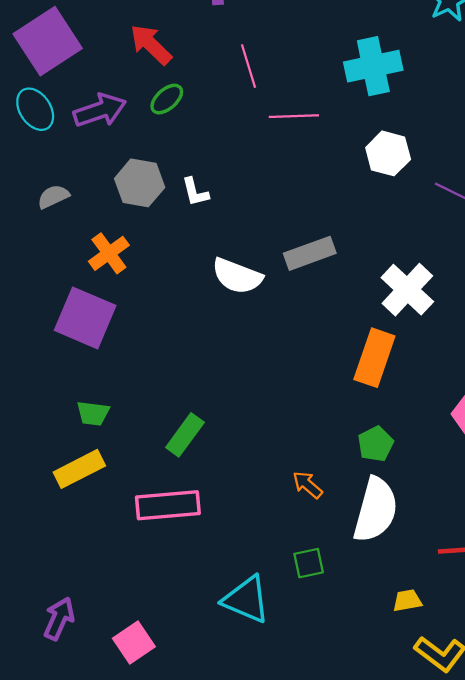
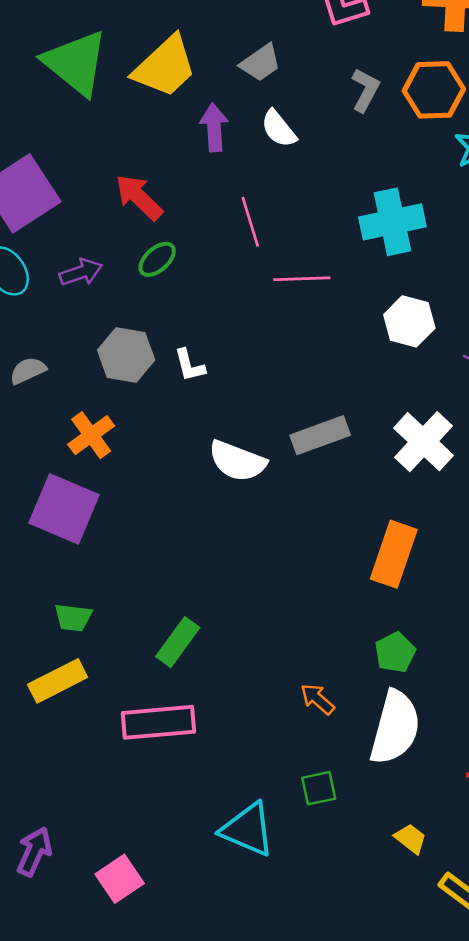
purple arrow: (100, 110) -> (81, 272), size x0.7
white cross: (407, 290) -> (423, 442), moved
yellow trapezoid: (407, 601) -> (411, 839), moved, turned 48

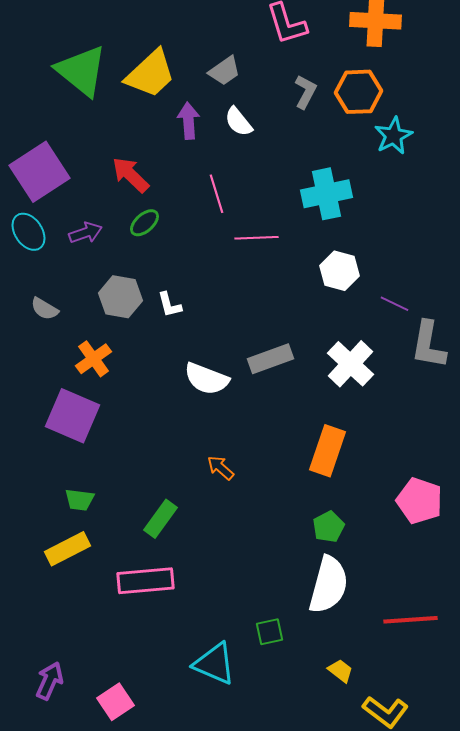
gray semicircle: (28, 371) -> (44, 309), turned -124
orange arrow: (317, 699) -> (220, 468), moved

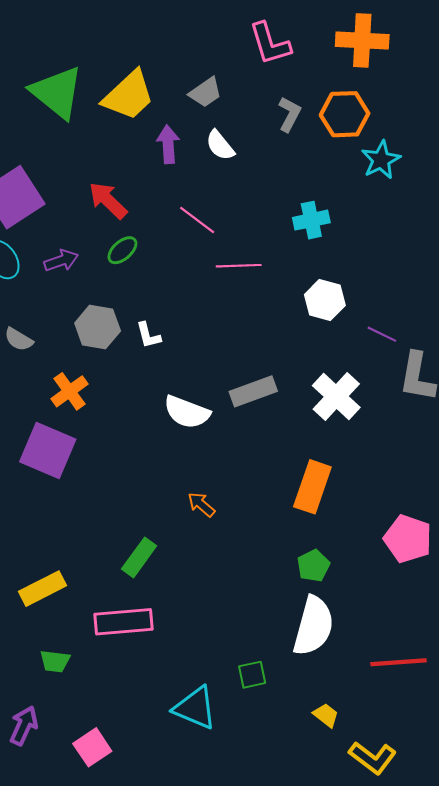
pink line: (216, 194) -> (197, 220), turned -36
cyan cross: (326, 194) -> (311, 220), size x0.7
green trapezoid: (80, 500) -> (55, 661), moved

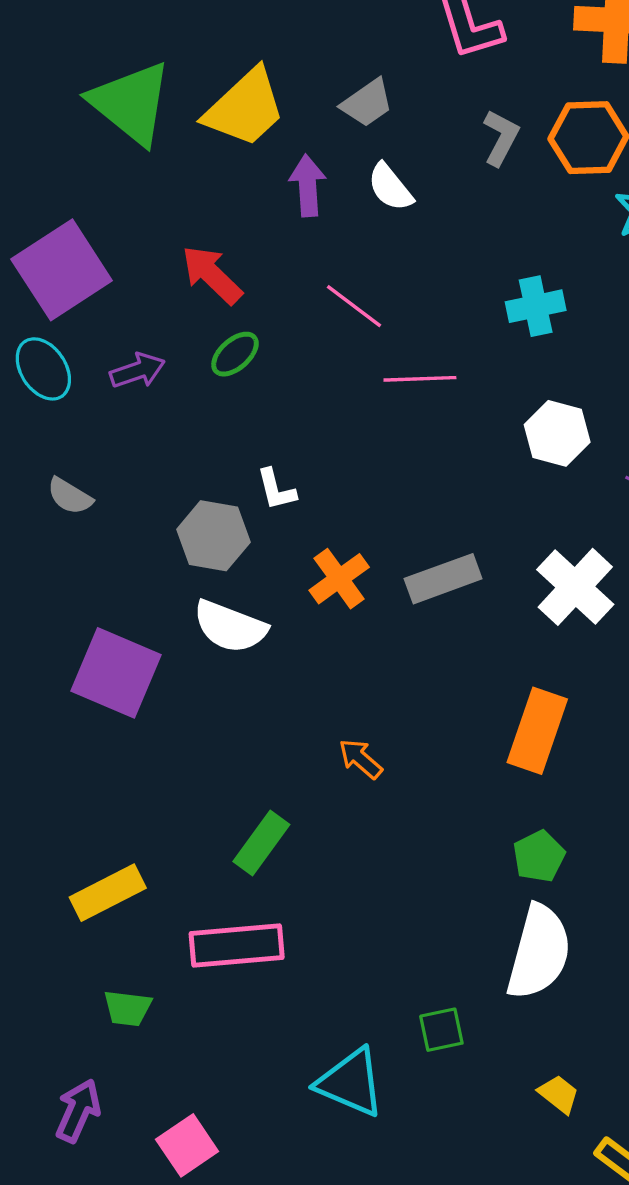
gray hexagon: (98, 327) -> (213, 536), moved
orange cross: (69, 391) -> (339, 579), moved
white semicircle: (187, 412) -> (230, 627), moved

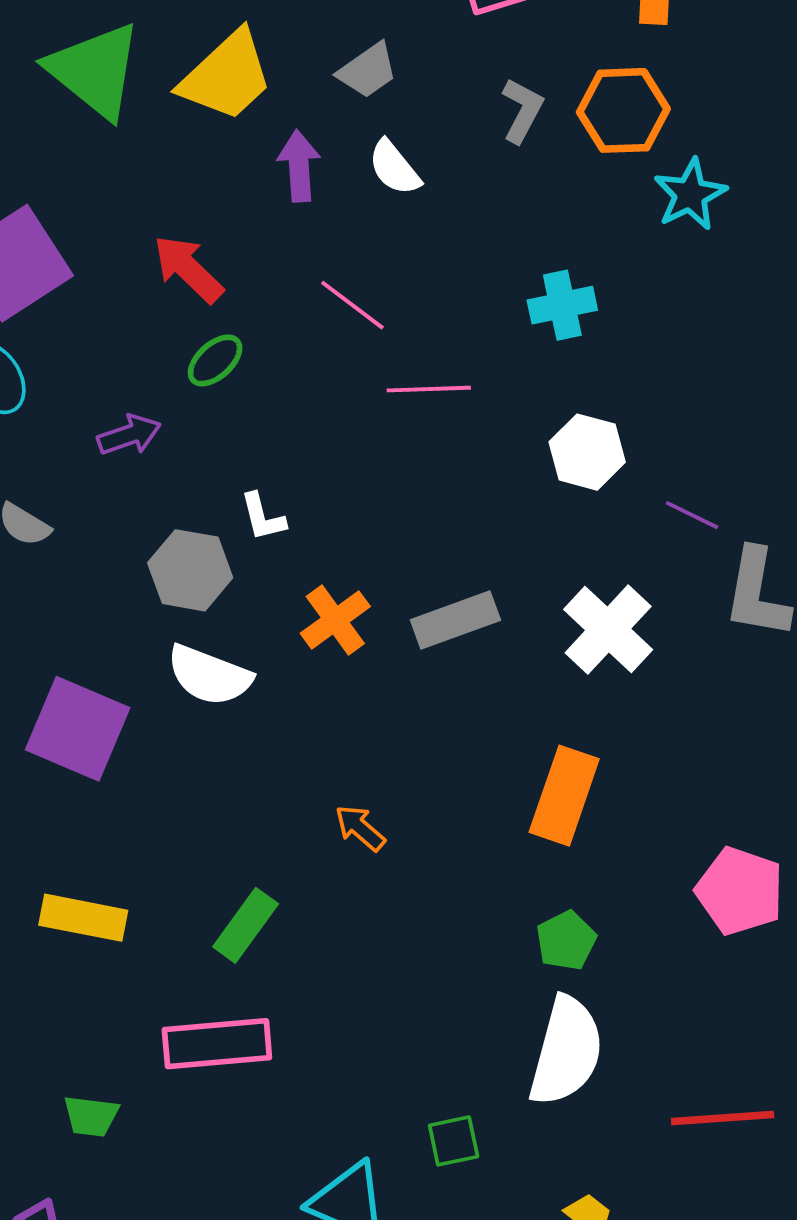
purple arrow: (137, 371) -> (129, 435), moved
yellow rectangle: (108, 893) -> (83, 918), moved, turned 38

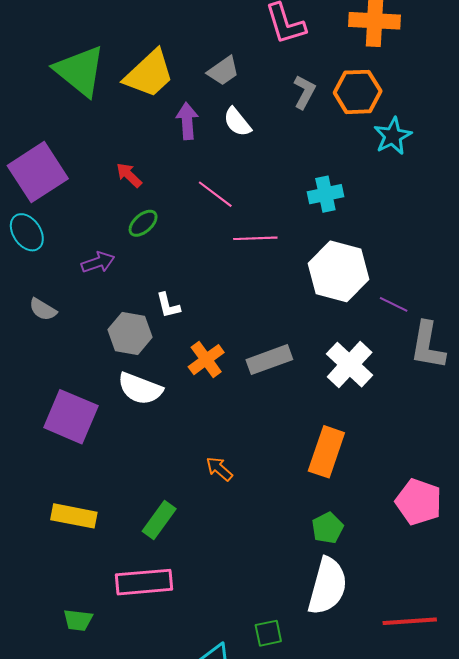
red arrow: (188, 269) -> (129, 175), size x0.7
white hexagon: (587, 452) -> (339, 271), size x1.5

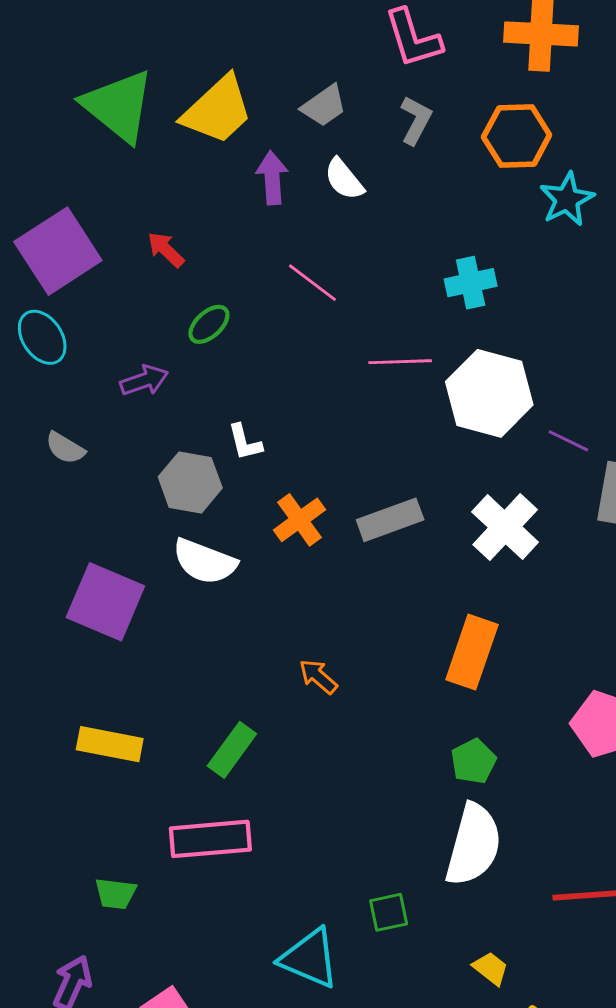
gray L-shape: (304, 92) -> (416, 120), moved
red arrow: (129, 175) -> (166, 250), moved
pink line: (255, 238) -> (400, 362), moved

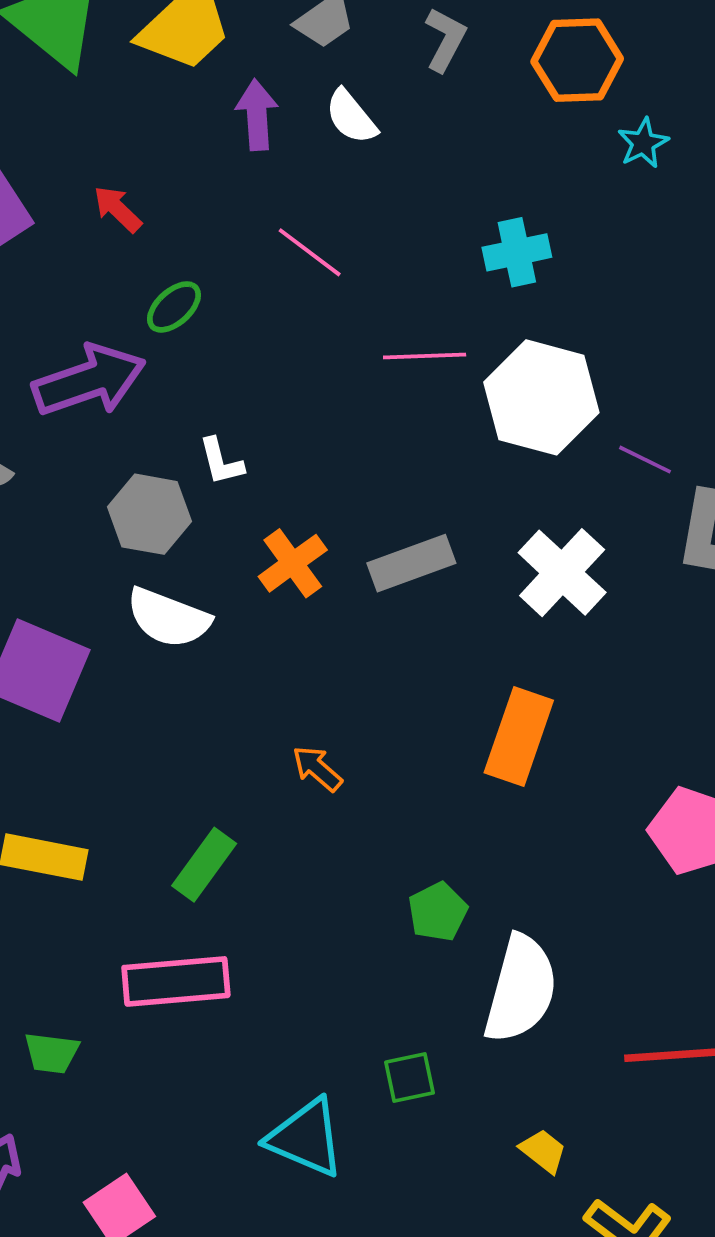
cyan star: (567, 199) -> (643, 143), size x0.7
purple arrow: (144, 380) -> (89, 380), size x1.8
green pentagon: (473, 761) -> (438, 912), moved

